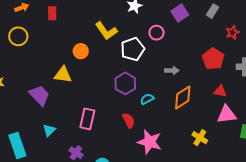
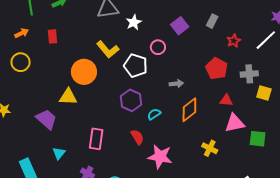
white pentagon: (133, 49) -> (136, 66), turned -30
orange circle: (81, 51) -> (84, 72), size x1.6

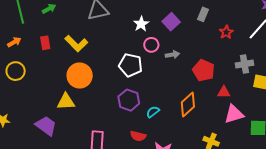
white star: (134, 22) -> (141, 24), moved
yellow L-shape: (108, 50) -> (76, 44), moved
red pentagon: (217, 69) -> (204, 70), moved
gray arrow: (176, 84) -> (172, 55), moved
red semicircle: (137, 137) -> (138, 136), turned 140

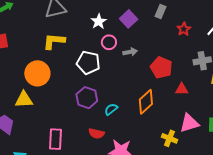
yellow L-shape: (76, 44) -> (54, 41), moved, turned 140
pink triangle: (234, 114) -> (189, 123), moved

